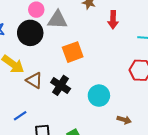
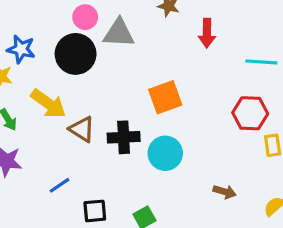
orange square: (73, 52) -> (165, 97), moved
black cross: (61, 85) -> (124, 137), turned -36
cyan circle: (99, 96) -> (165, 153), moved

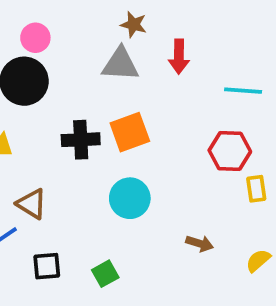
gray triangle: (119, 33) -> (120, 64), moved
brown triangle: (82, 129) -> (32, 204), moved
black cross: (124, 137) -> (81, 140), moved

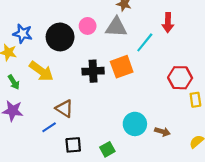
pink circle: (35, 38) -> (88, 26), moved
red arrow: (179, 57) -> (168, 23), moved
cyan line: (243, 91) -> (145, 42), moved, turned -55
cyan circle: (130, 198) -> (135, 124), moved

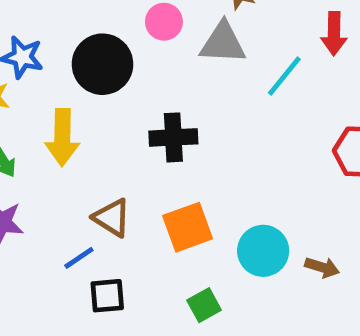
pink circle: (88, 26) -> (164, 22), moved
orange square: (122, 67) -> (188, 227), moved
yellow arrow: (41, 71) -> (62, 137), turned 55
black square: (73, 145) -> (107, 296), moved

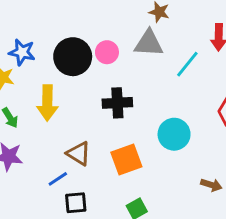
pink circle: (164, 22) -> (107, 52), moved
cyan circle: (263, 251) -> (174, 134), moved

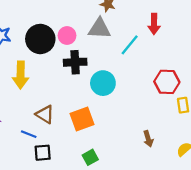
black cross: (117, 103) -> (75, 62), moved
cyan circle: (174, 134) -> (103, 83), moved
blue line: (58, 179) -> (29, 134), turned 56
brown arrow: (211, 185) -> (148, 139), turned 56

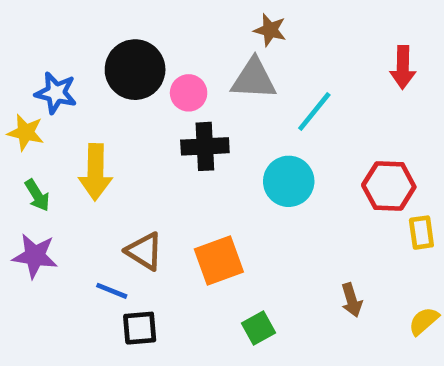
red arrow: (154, 24) -> (403, 67), moved
black circle: (40, 39) -> (135, 70), moved
cyan circle: (103, 83) -> (289, 181), moved
green square: (90, 157) -> (258, 328), moved

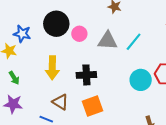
gray triangle: (254, 79) -> (107, 41), moved
black cross: (205, 146) -> (86, 75), moved
yellow arrow: (95, 172) -> (52, 68), moved
cyan circle: (289, 181) -> (141, 80), moved

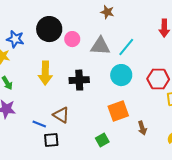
cyan circle: (141, 80) -> (121, 75), moved
brown triangle: (60, 102) -> (61, 115), moved
orange square: (92, 106) -> (118, 111), moved

